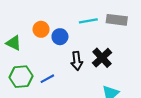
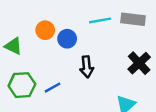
black cross: (102, 58) -> (139, 63), moved

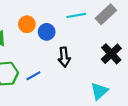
gray rectangle: (133, 19) -> (106, 14), turned -50

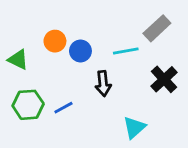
cyan line: (76, 15) -> (126, 51), moved
cyan triangle: (99, 91) -> (134, 127), moved

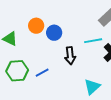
cyan line: (126, 51) -> (93, 41), moved

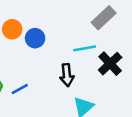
black arrow: (70, 56) -> (67, 75), moved

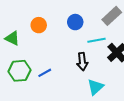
blue circle: (35, 38) -> (75, 22), moved

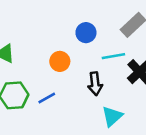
orange circle: (39, 25) -> (60, 61), moved

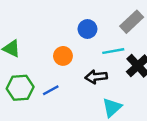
black arrow: (95, 84) -> (96, 77), turned 90

